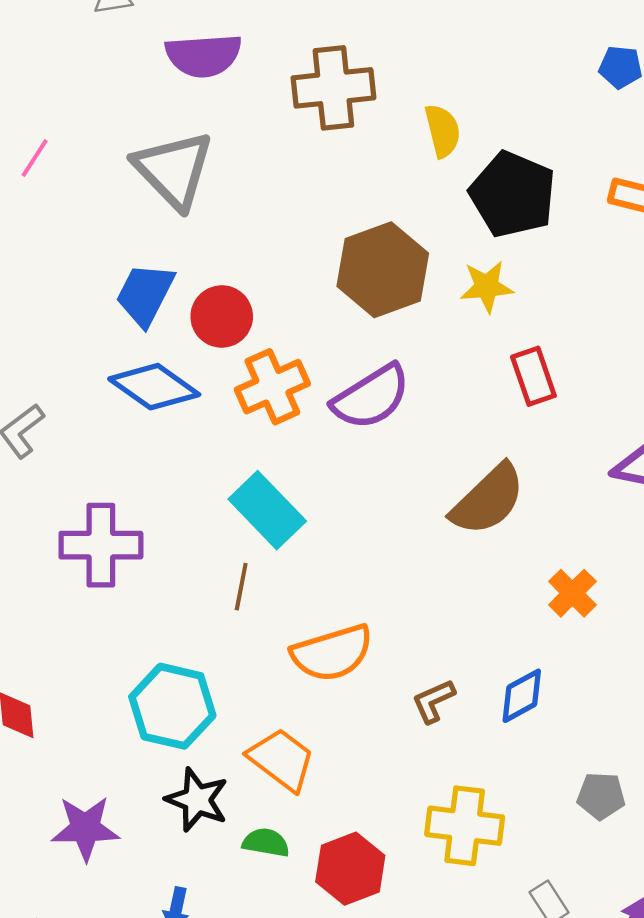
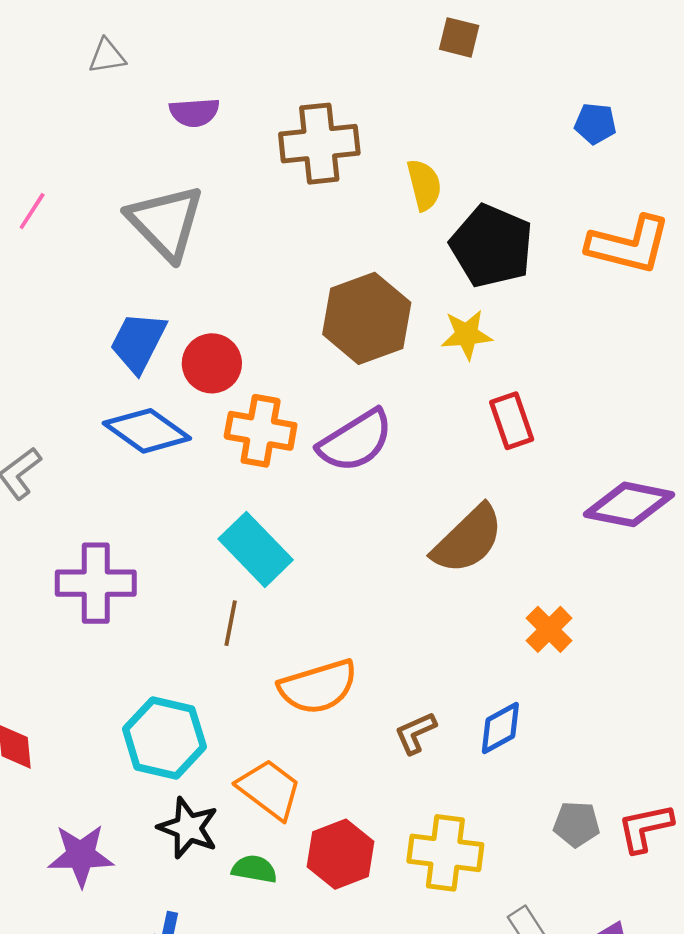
purple semicircle: (204, 55) -> (194, 112), size x0.7
orange cross: (272, 387) -> (261, 431), turned 34
red hexagon: (350, 869) -> (341, 854), moved

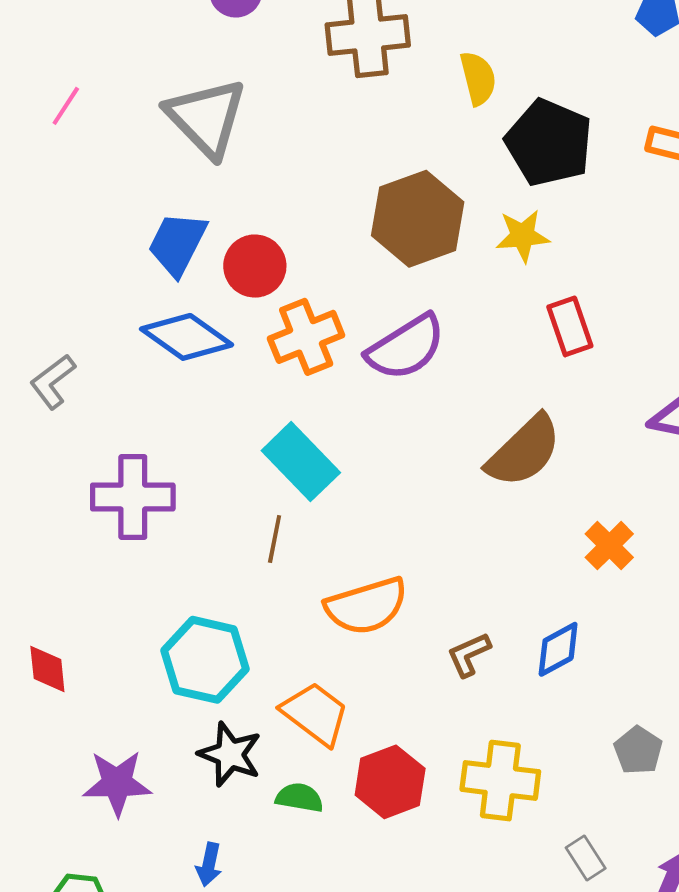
orange cross: (261, 431) -> (306, 337), turned -32
gray pentagon: (577, 824) -> (638, 750), turned 30

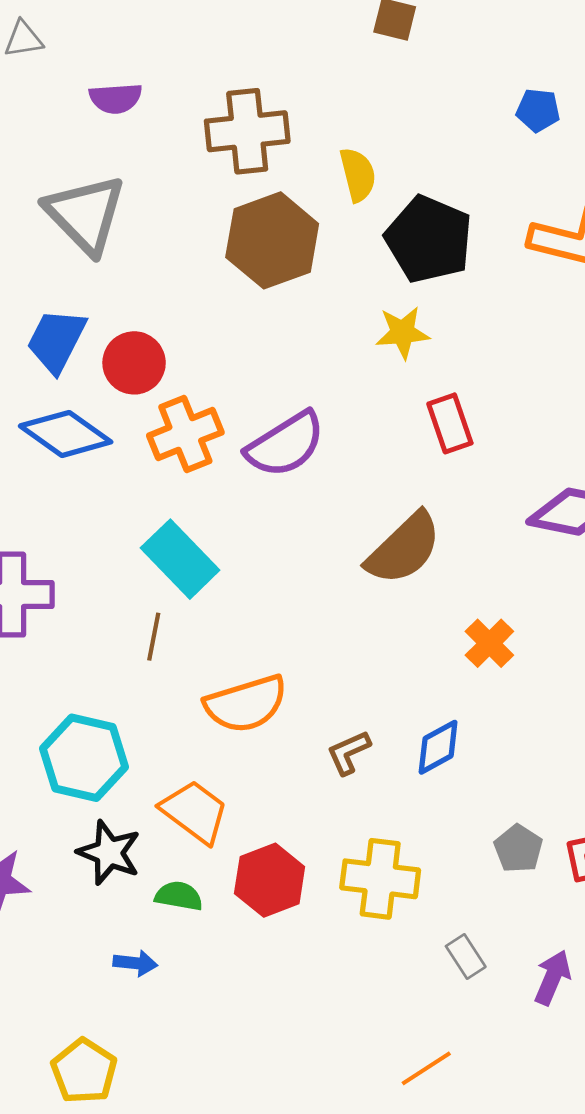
brown hexagon: (418, 219) -> (272, 240), moved
blue arrow: (209, 865) -> (135, 963), moved, turned -96

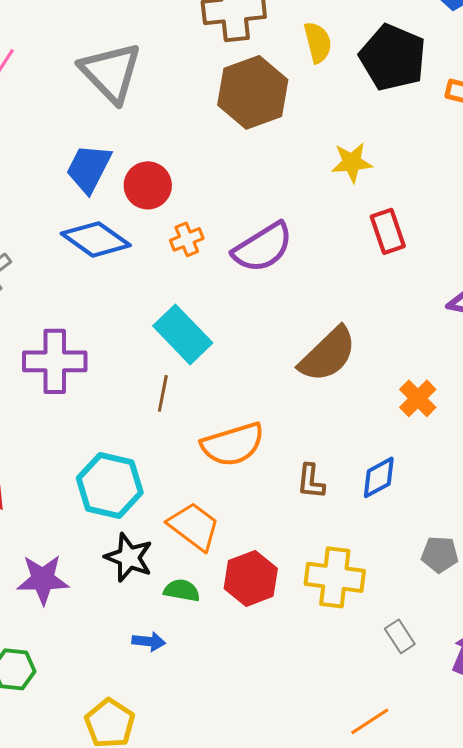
black pentagon: (429, 239) -> (393, 57), moved
orange cross: (185, 434) -> (187, 239), size x0.6
brown semicircle: (404, 548) -> (328, 354), moved
brown L-shape: (349, 752) -> (311, 481), turned -60
gray pentagon: (518, 849) -> (440, 554), turned -30

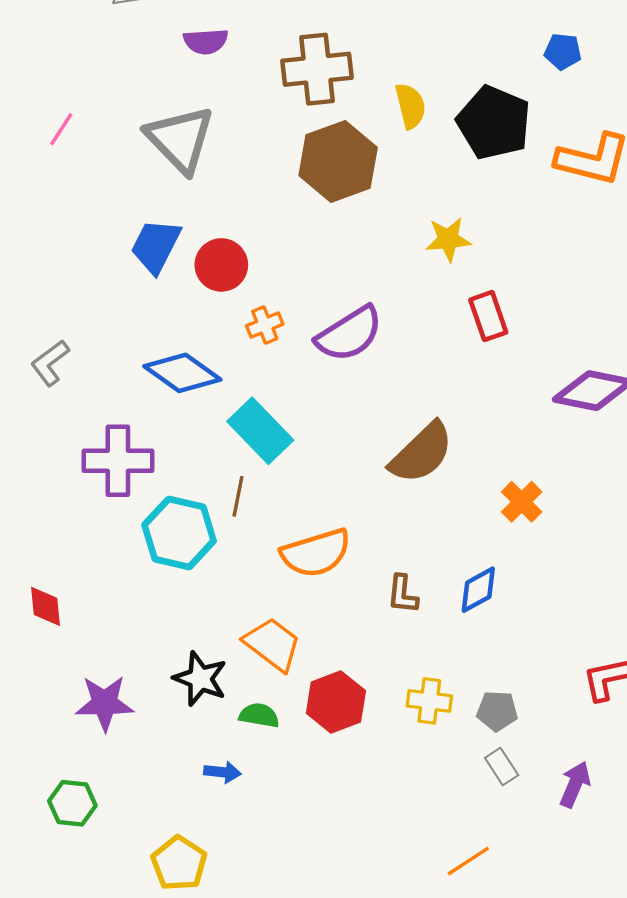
blue diamond: (96, 239) -> (182, 373), moved
cyan hexagon: (110, 485) -> (179, 533), moved
gray pentagon: (440, 554) -> (497, 711), moved
yellow cross: (335, 577) -> (429, 701), size x0.7

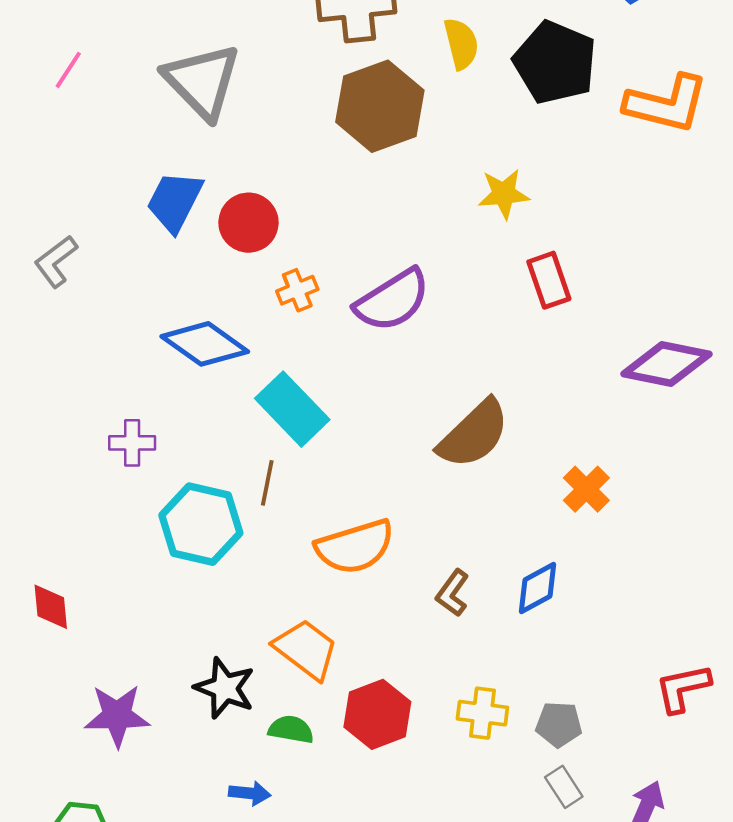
gray L-shape: (50, 363) -> (56, 261), moved
purple cross: (118, 461) -> (132, 443), size x0.6
brown L-shape: (403, 594) -> (452, 593), turned 30

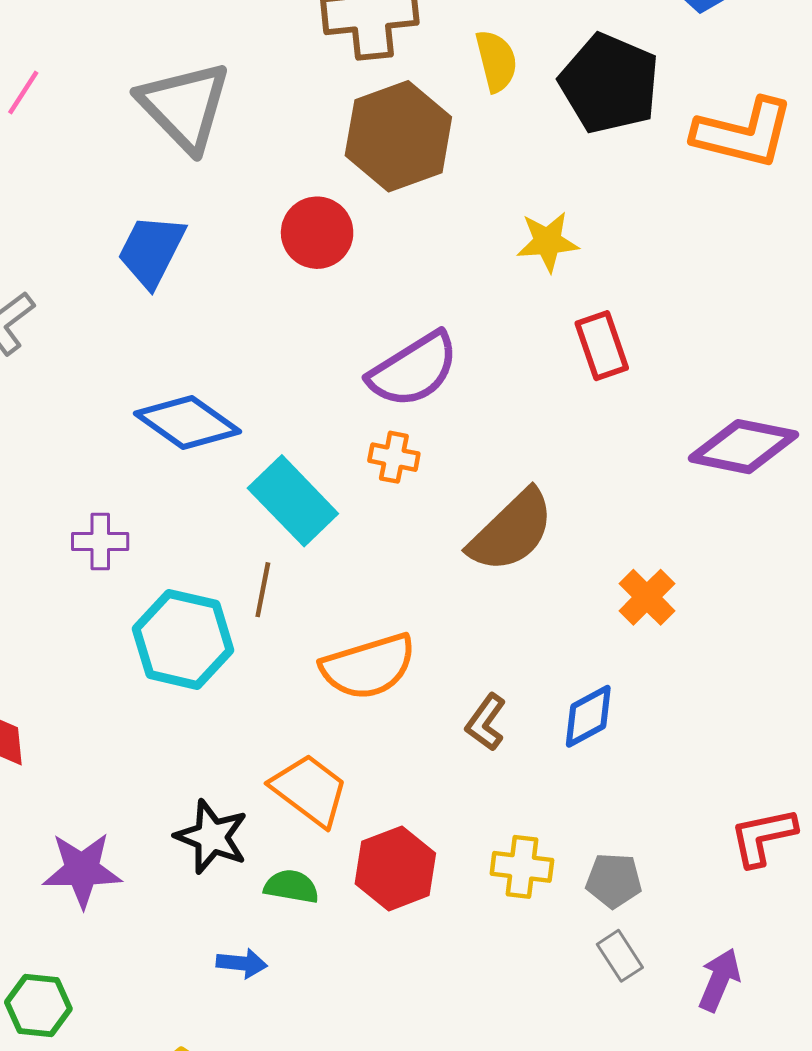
red circle: (248, 223) -> (317, 233), moved
orange cross: (297, 290) -> (394, 457), moved, turned 33

